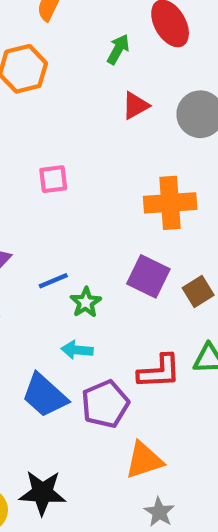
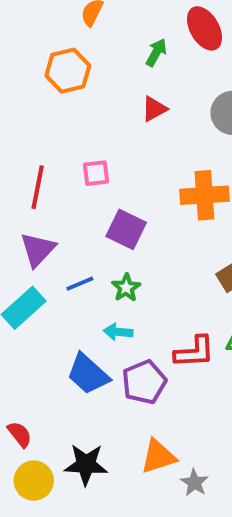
red triangle: (135, 106) -> (154, 109), moved
purple square: (148, 276) -> (126, 229), moved
blue line: (53, 281) -> (80, 284), moved
orange triangle: (144, 460) -> (158, 456), moved

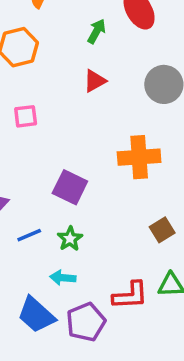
pink square: (96, 173) -> (26, 116), moved

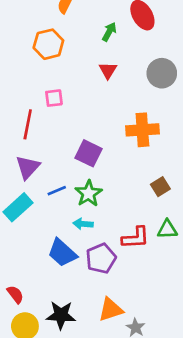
red triangle: (95, 81) -> (108, 70), turned -30
green star: (70, 239) -> (89, 193), size x1.4

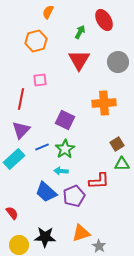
red triangle: (108, 70) -> (79, 60), size x1.6
green triangle: (167, 229) -> (122, 164), moved
red semicircle: (15, 294) -> (12, 213), moved

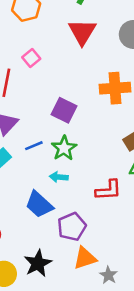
pink square: (40, 80) -> (31, 58), turned -32
purple pentagon: (74, 196) -> (72, 227), moved
black star: (45, 237) -> (38, 263), turned -30

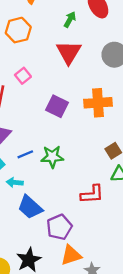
purple square: (64, 110) -> (57, 106), moved
green star: (64, 148) -> (52, 157), turned 30
cyan arrow: (59, 177) -> (15, 183), moved

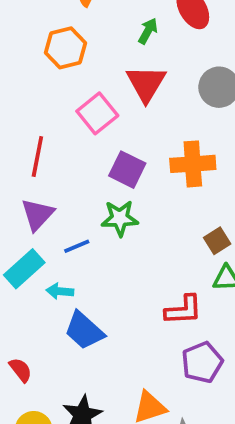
pink square: (23, 76) -> (97, 113), moved, size x1.5
green star: (52, 157) -> (120, 218), moved
purple pentagon: (59, 227) -> (202, 362), moved

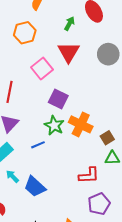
orange cross: (193, 164) -> (81, 124), moved, turned 30
green star: (120, 218) -> (54, 125), turned 30
blue line: (77, 246) -> (38, 145), moved
cyan arrow: (60, 291) -> (12, 176), moved, turned 40

